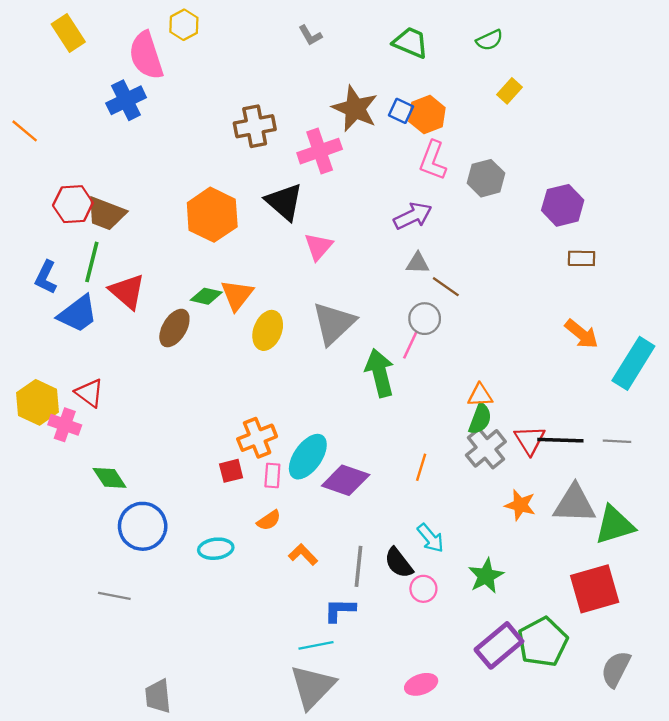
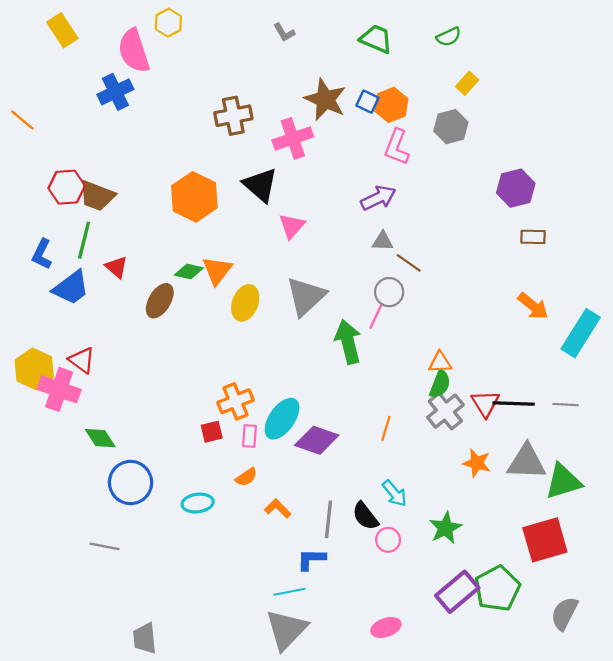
gray hexagon: (486, 178) -> (451, 127), moved
red triangle: (127, 291) -> (116, 267), size x0.7
pink cross: (65, 425) -> (59, 389), size x1.4

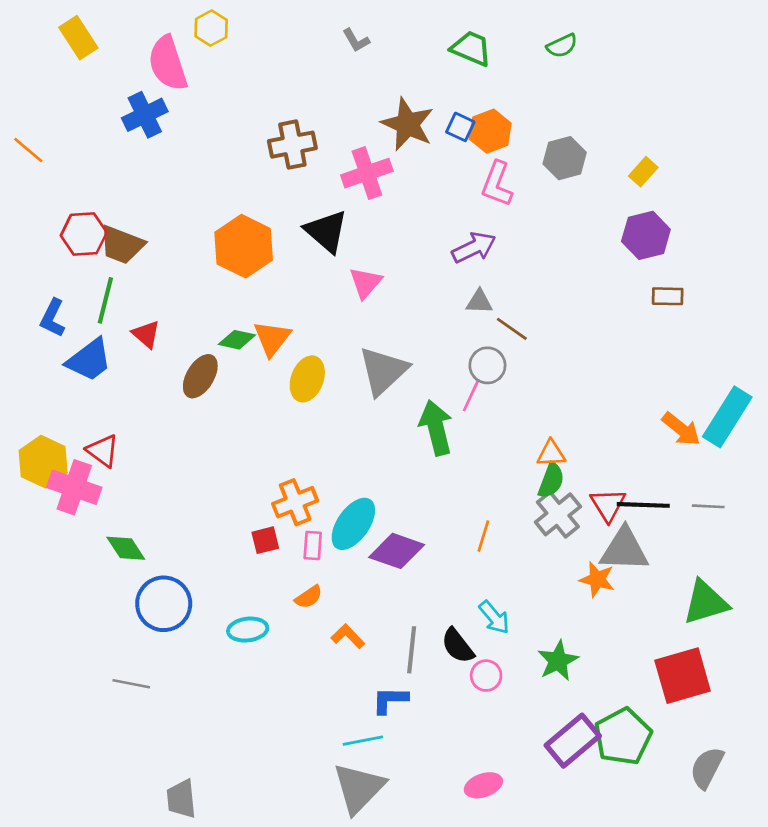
yellow rectangle: (467, 83) -> (643, 172), moved
orange arrow: (533, 306) -> (681, 429), moved
gray triangle: (527, 462) -> (624, 550), moved

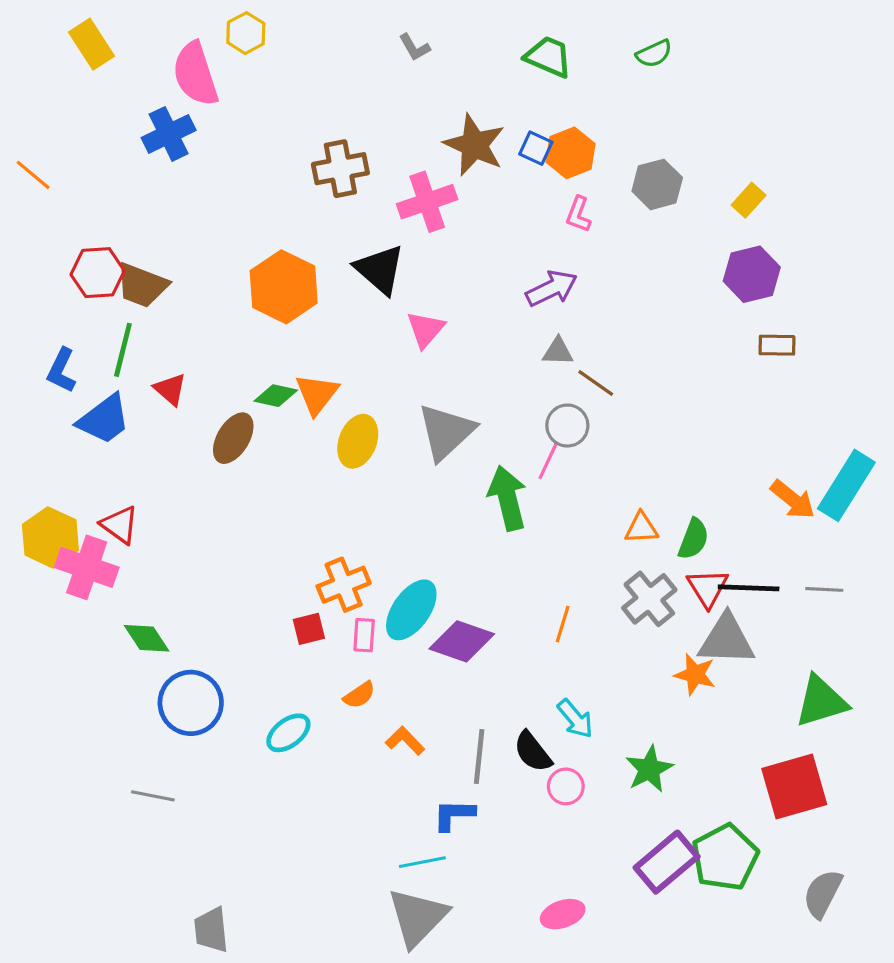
pink L-shape: (497, 184) -> (578, 214), size x0.7
green semicircle: (551, 481) -> (693, 539), moved
cyan ellipse: (248, 630) -> (288, 733), turned -30

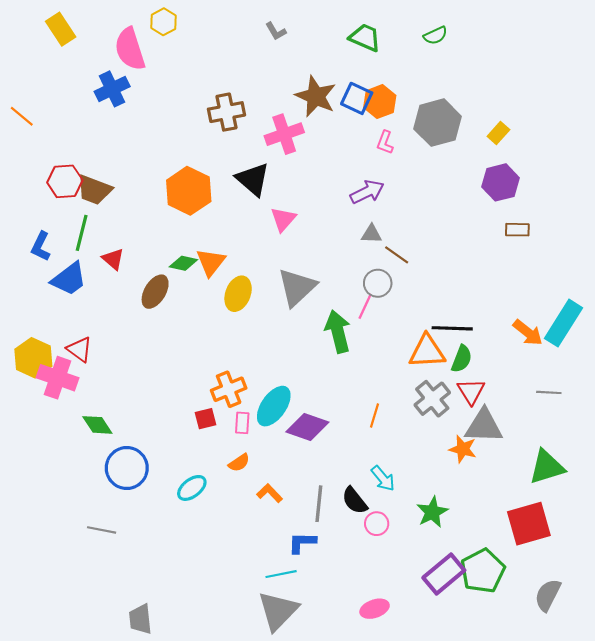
blue square: (536, 148) -> (357, 98), size x1.4
gray hexagon: (657, 184) -> (438, 123), size x1.4
orange triangle: (641, 528) -> (427, 351), size x1.6
black line: (749, 588) -> (452, 328), moved

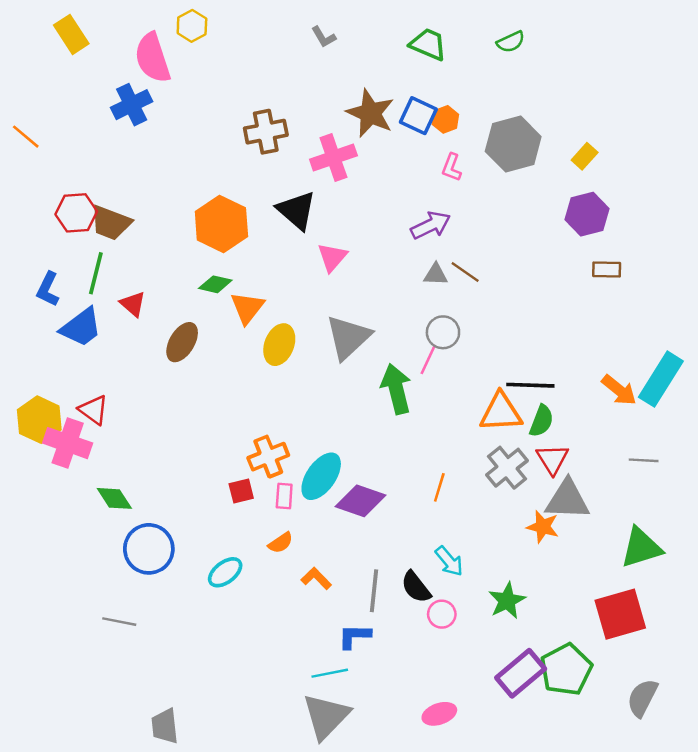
orange hexagon: (380, 102) -> (445, 119), size x0.7
brown line: (397, 255) -> (465, 272), moved
green diamond: (183, 263) -> (215, 284), moved

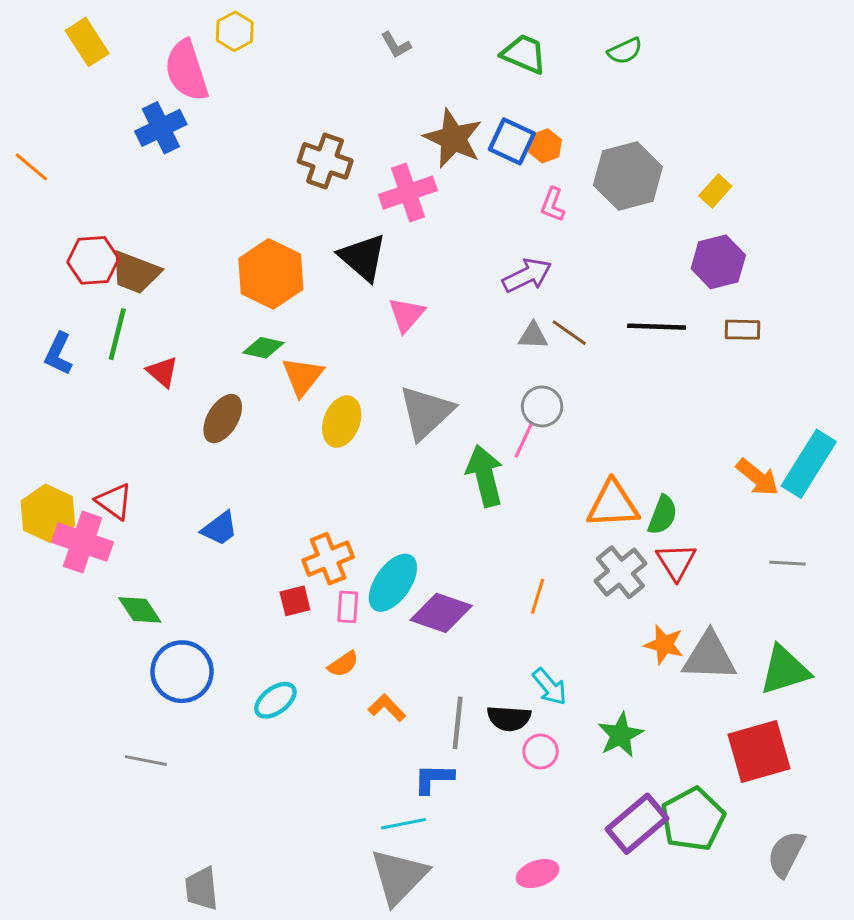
brown cross: (266, 132) -> (325, 161), turned 30
blue trapezoid: (81, 327) -> (220, 529), moved, size x0.7
black line: (530, 385) -> (657, 327), moved
gray triangle: (567, 500) -> (709, 657), moved
black semicircle: (416, 587) -> (509, 718), turned -48

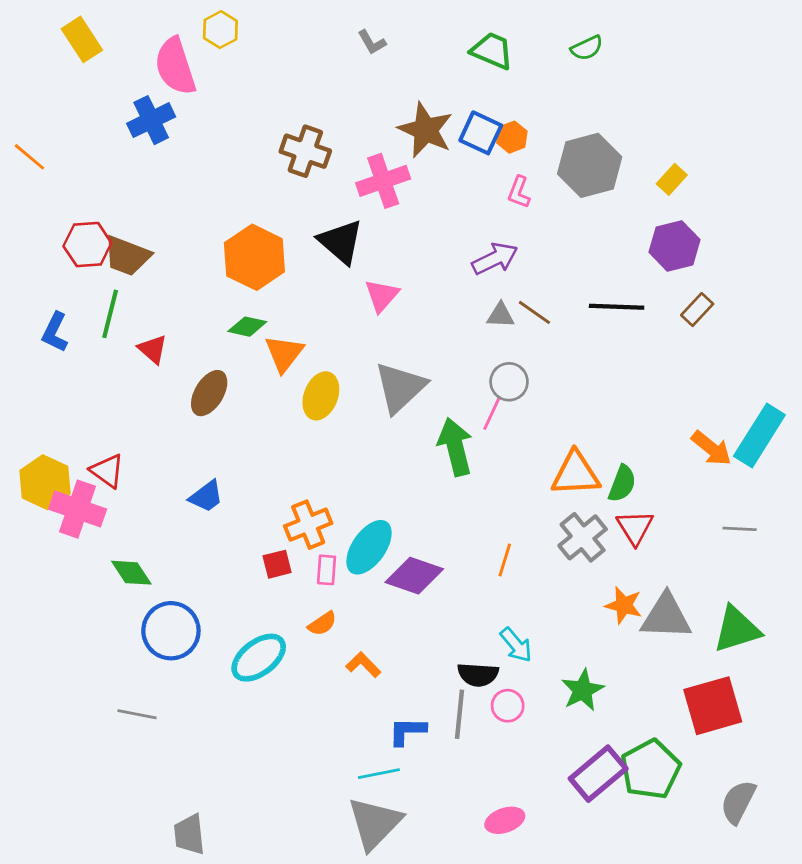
brown rectangle: (742, 330) -> (697, 310), turned -48
cyan ellipse: (275, 700) -> (259, 658), size x1.4
gray line: (458, 723) -> (460, 714), moved

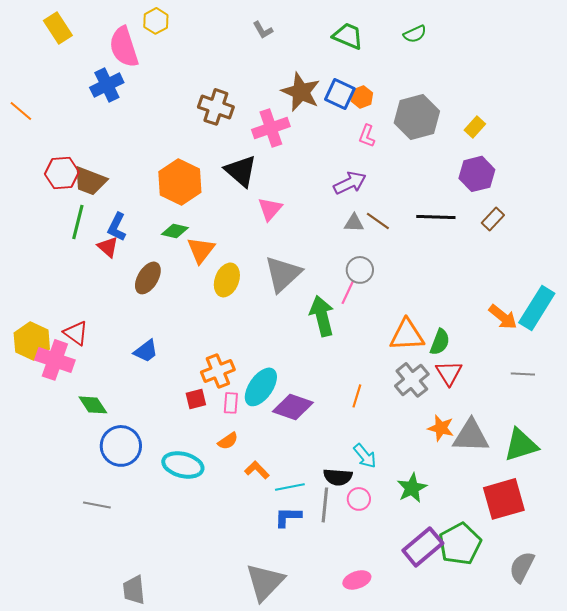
blue L-shape: (55, 332) -> (117, 227), moved
cyan ellipse: (259, 658) -> (183, 465), turned 51
cyan line: (379, 774) -> (290, 487), moved

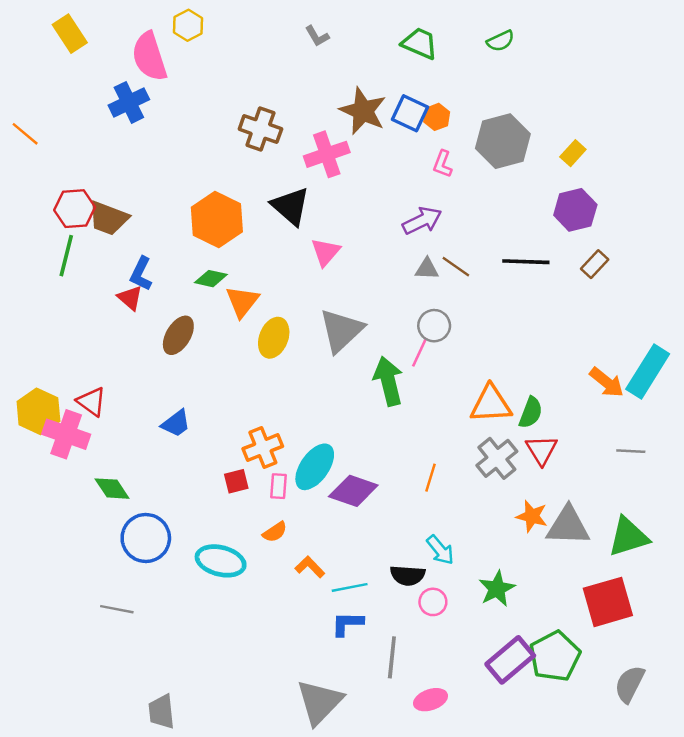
green line: (78, 222) -> (66, 256), moved
gray line: (325, 505) -> (392, 657), moved

